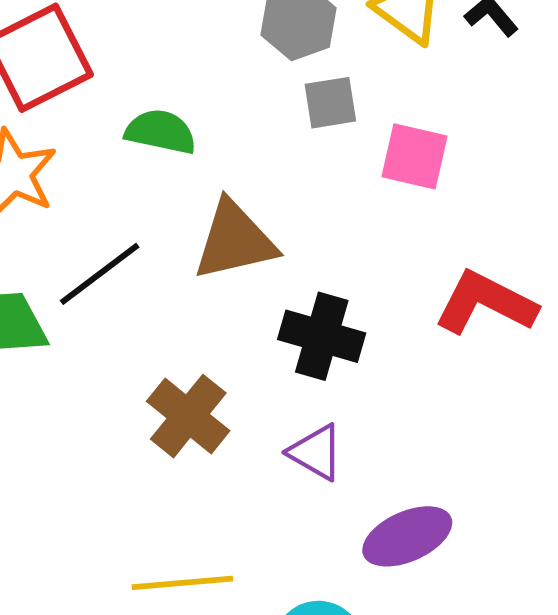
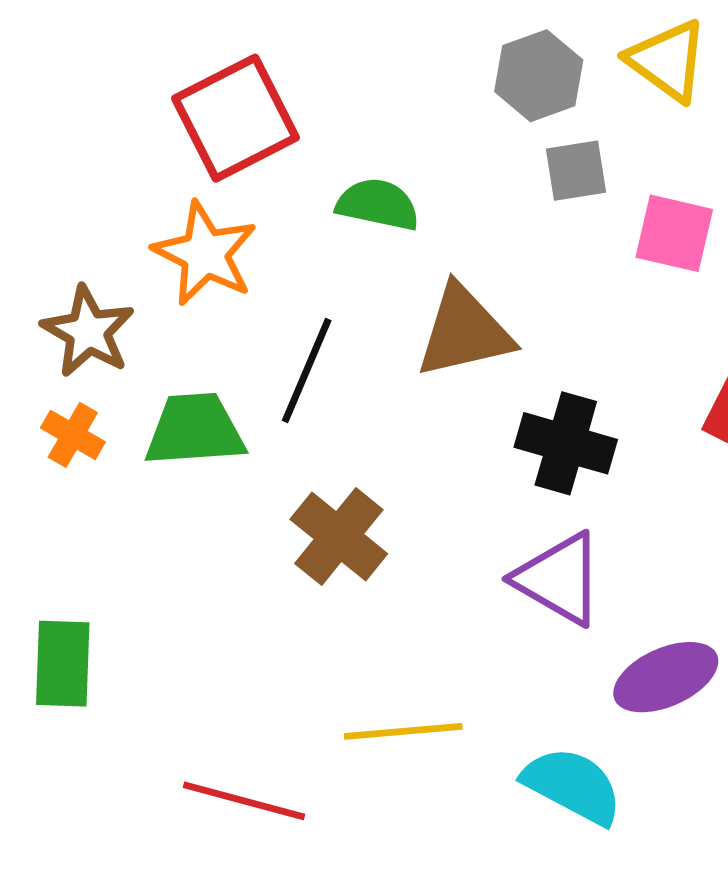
black line: (100, 274) -> (307, 371), turned -30
brown cross: (188, 416) -> (339, 537), moved
purple triangle: (316, 452) -> (559, 579), size x1.4

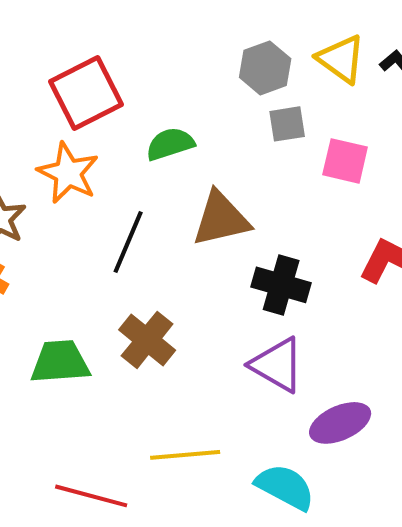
green semicircle: (378, 204) -> (170, 144), turned -30
green trapezoid: (195, 430) -> (60, 362), moved

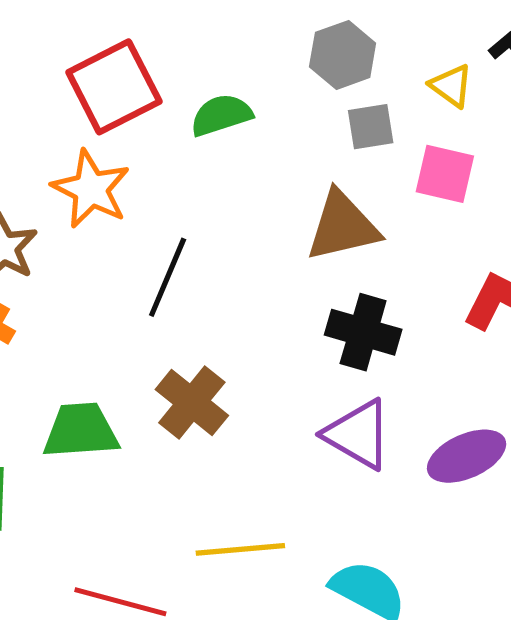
yellow triangle: (341, 59) -> (451, 86), moved, size x0.7
green semicircle: (170, 144) -> (221, 115), moved
brown triangle: (221, 219) -> (343, 226), moved
purple ellipse: (340, 423) -> (467, 456), moved

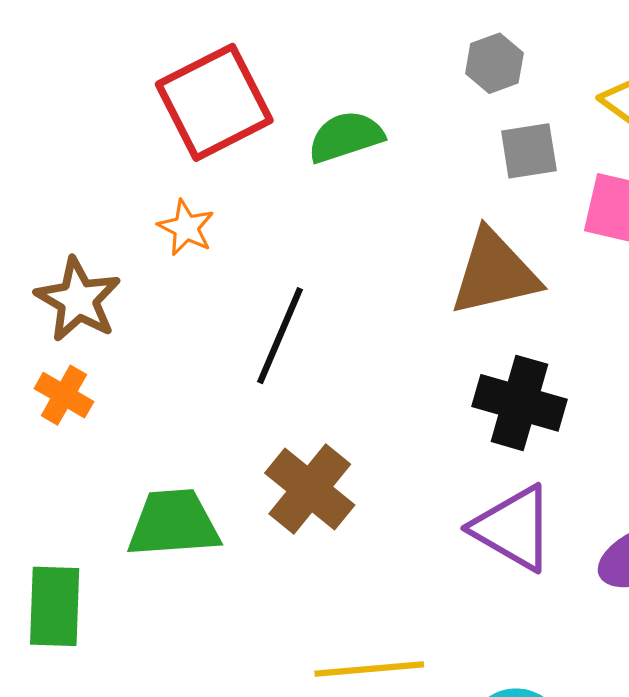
gray hexagon: (343, 55) -> (494, 63), size x0.7
orange star: (91, 189) -> (186, 228), size x0.6

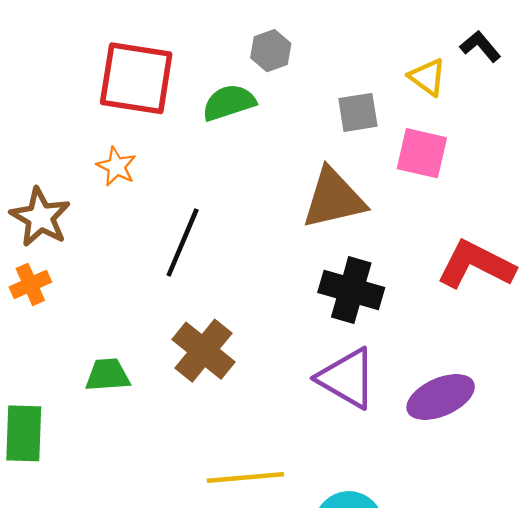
gray hexagon: (494, 63) -> (271, 51), moved
red square: (214, 102) -> (136, 78), turned 36
orange cross: (64, 395) -> (30, 284), turned 36
green trapezoid: (174, 523) -> (108, 375), size x0.7

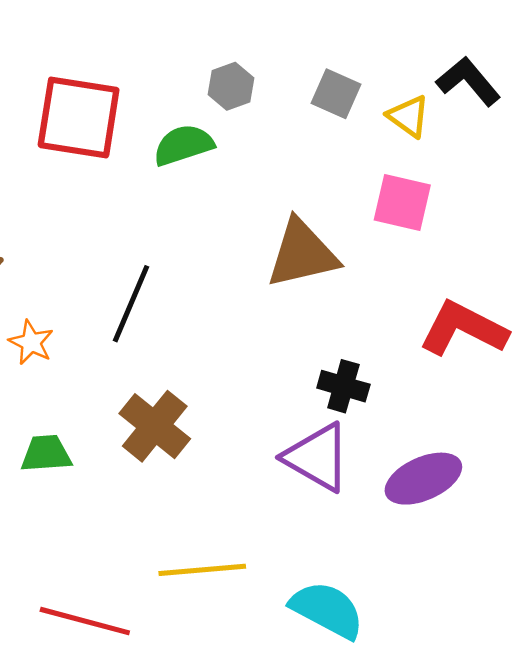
black L-shape: (480, 46) -> (468, 81), size x1.4
gray square: (358, 112) -> (336, 94), moved, turned 33
orange star: (116, 166) -> (31, 342), moved
black cross: (351, 290) -> (343, 386), moved, size x0.7

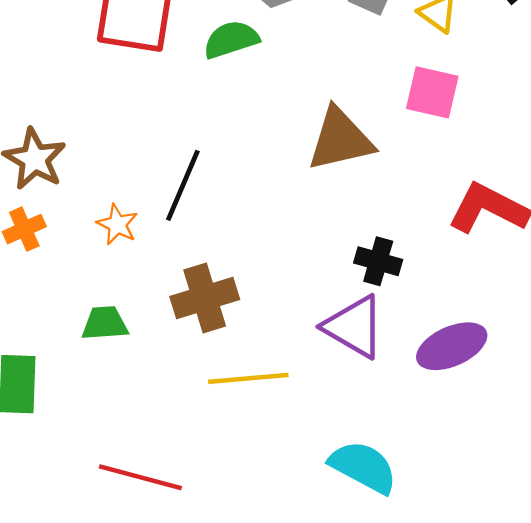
orange star: (31, 342) -> (117, 224), moved
brown cross: (155, 426) -> (205, 298), turned 34
yellow line: (202, 570) -> (248, 378), moved

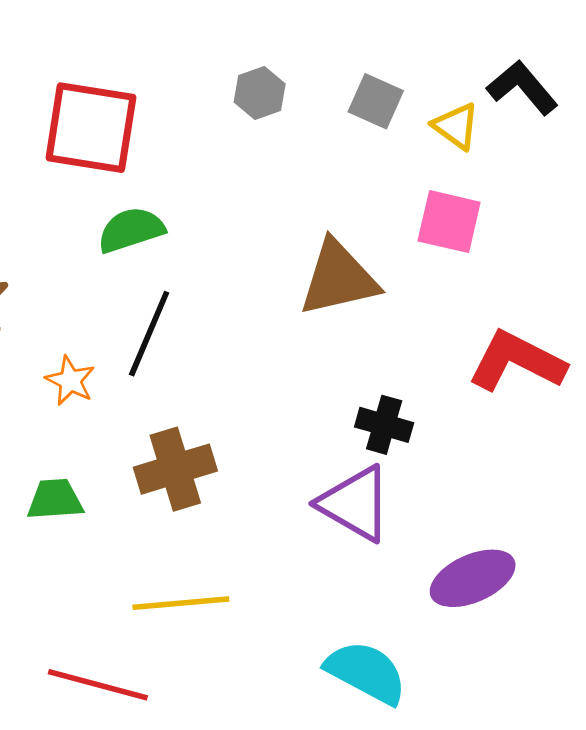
green semicircle: (231, 39) -> (131, 230), moved
purple ellipse: (452, 346) -> (473, 578), moved
yellow line: (248, 378) -> (181, 603), moved

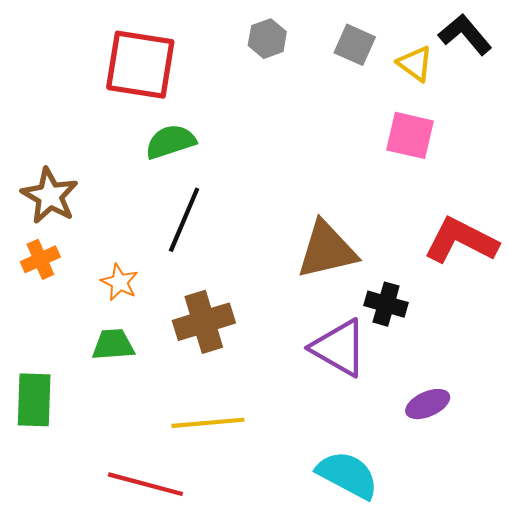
brown triangle: (338, 278) -> (327, 250), moved
orange star: (70, 381) -> (119, 282), moved
black cross: (384, 425) -> (386, 304), moved
purple ellipse: (473, 578) -> (428, 404), size x0.7

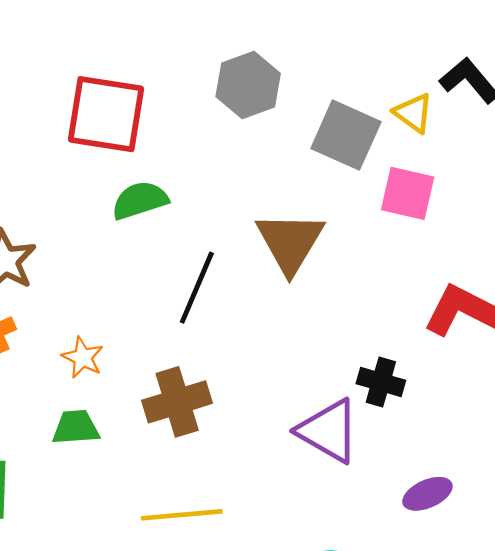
gray hexagon: (267, 39) -> (248, 85), size x1.5
gray square: (355, 45) -> (346, 135), moved, size x1.5
black line: (184, 220) -> (197, 288), moved
brown triangle: (327, 250) -> (290, 242), moved, turned -46

